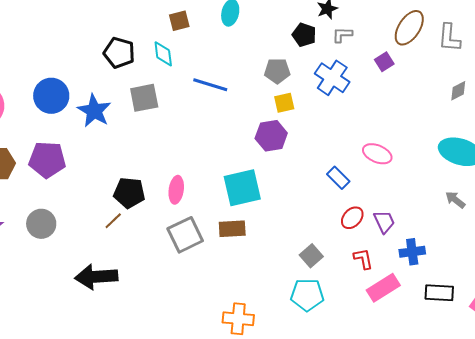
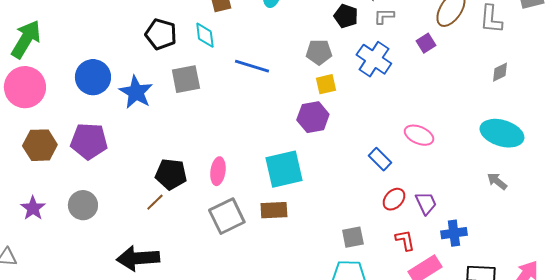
gray square: (311, 256) -> (353, 237), turned 30

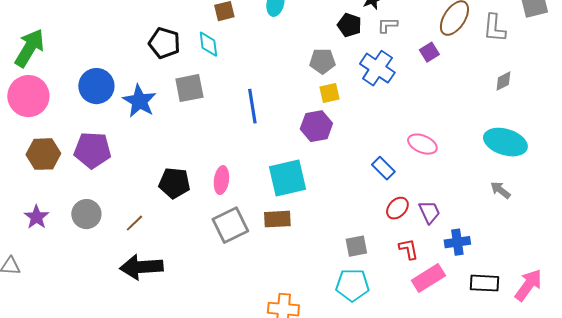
blue line: (252, 66) -> (252, 106), moved, turned 64
brown line: (155, 202) -> (134, 223), moved

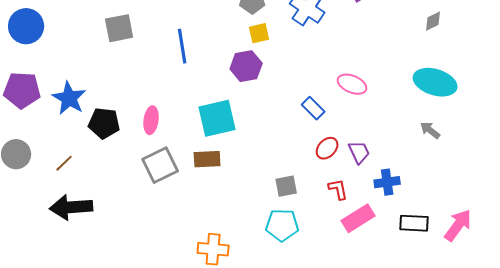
blue star: (139, 101) -> (69, 98), moved

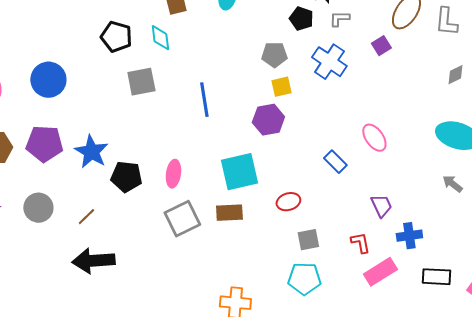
pink ellipse: (352, 84) -> (374, 138), turned 32
red ellipse: (327, 148) -> (288, 202), moved, turned 30

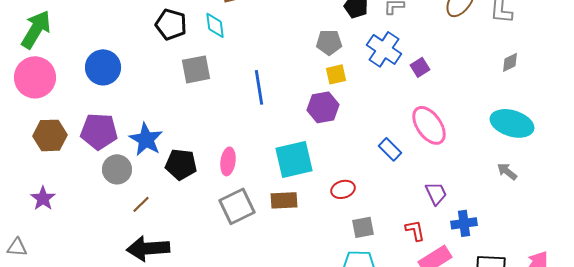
purple square: (381, 46) -> (420, 67), moved
pink ellipse: (374, 138) -> (429, 125), size x1.4
gray circle: (38, 208) -> (117, 169), moved

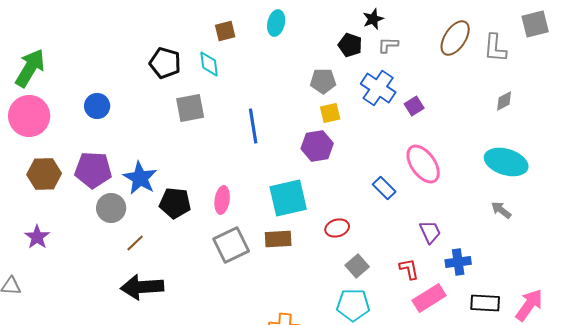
blue circle: (103, 67) -> (97, 106), size x0.7
gray square: (363, 227) -> (357, 266), turned -30

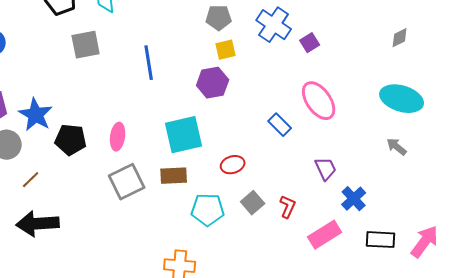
blue cross: (458, 262) -> (354, 199), turned -35
red L-shape: (409, 269) -> (288, 207), moved, turned 35
cyan pentagon: (353, 305) -> (208, 210), moved

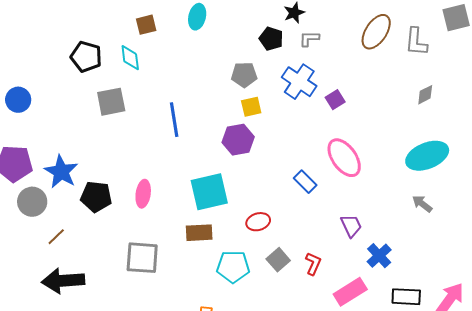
cyan ellipse: (402, 99) -> (427, 156), turned -39
gray square: (127, 182) -> (142, 258), moved, turned 30

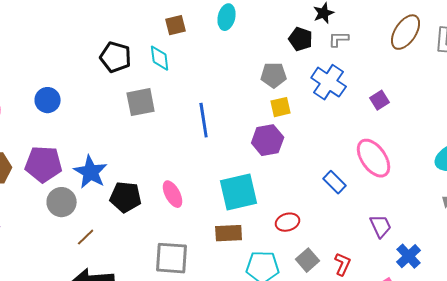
purple square: (335, 100) -> (380, 100), moved
pink ellipse: (143, 194) -> (173, 194), turned -36

